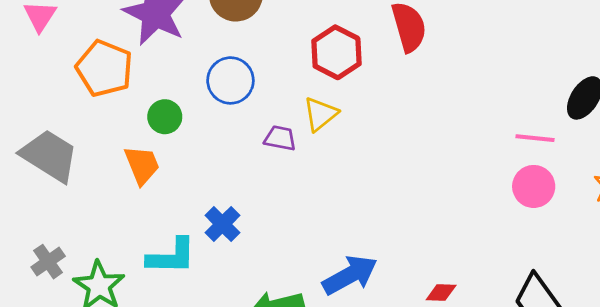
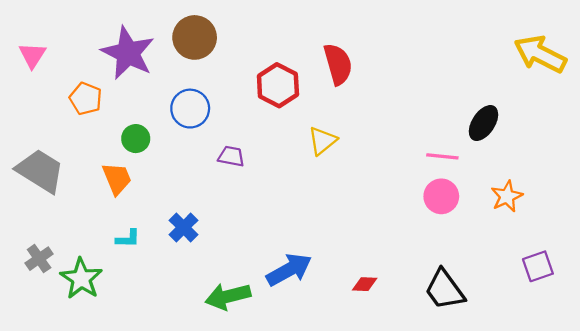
orange pentagon: (104, 68) -> (86, 99), size x0.7
yellow triangle: (320, 114) -> (322, 141), moved
cyan L-shape: (171, 256) -> (128, 239), moved, size x0.6

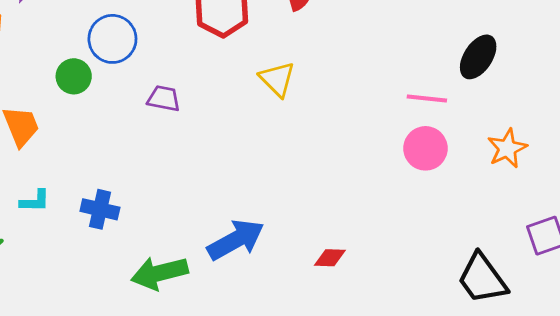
green circle: (136, 139) -> (74, 76), moved
yellow triangle: (322, 141) -> (277, 79), turned -36
blue cross: (184, 227) -> (100, 209), moved, turned -32
black trapezoid: (445, 290) -> (482, 279), moved

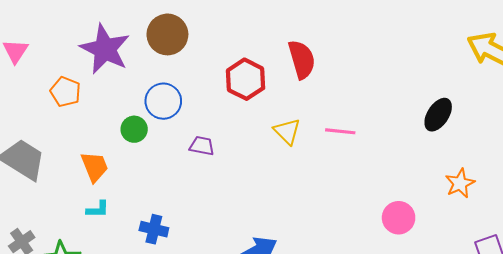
pink line: (427, 98) -> (340, 131), moved
pink circle: (425, 148) -> (399, 218), moved
cyan L-shape: (35, 201) -> (98, 209), moved

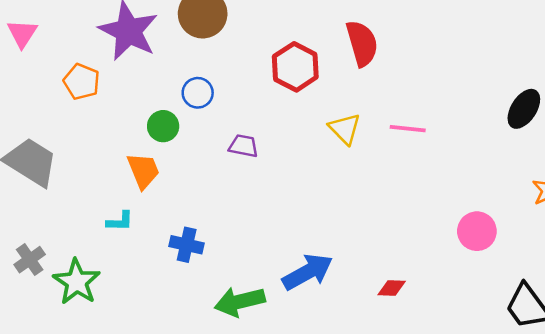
blue circle: (163, 101) -> (198, 93), size x0.7
orange trapezoid: (95, 167) -> (143, 171), moved

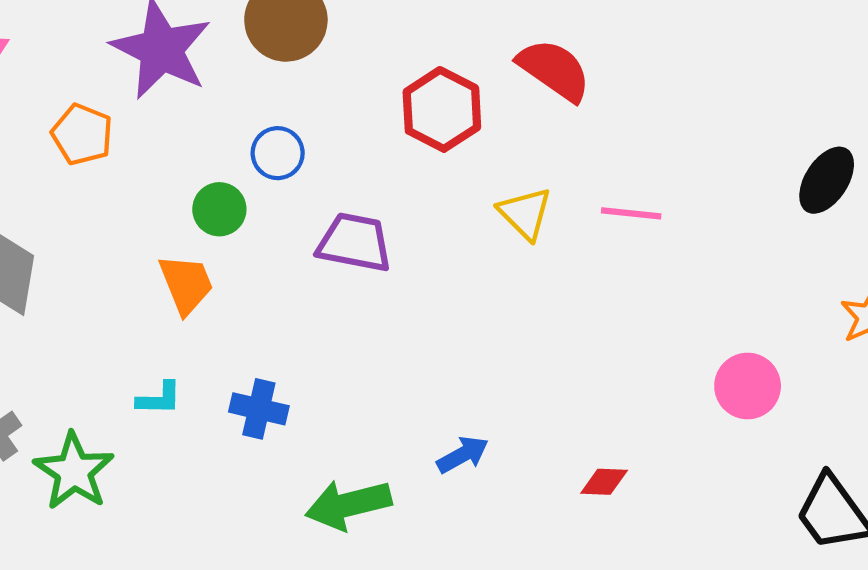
red semicircle: (362, 43) -> (554, 70), turned -39
purple trapezoid: (243, 146) -> (355, 243), size x1.5
cyan L-shape: (120, 221) -> (159, 398), moved
blue arrow: (308, 272) -> (463, 455), size x0.6

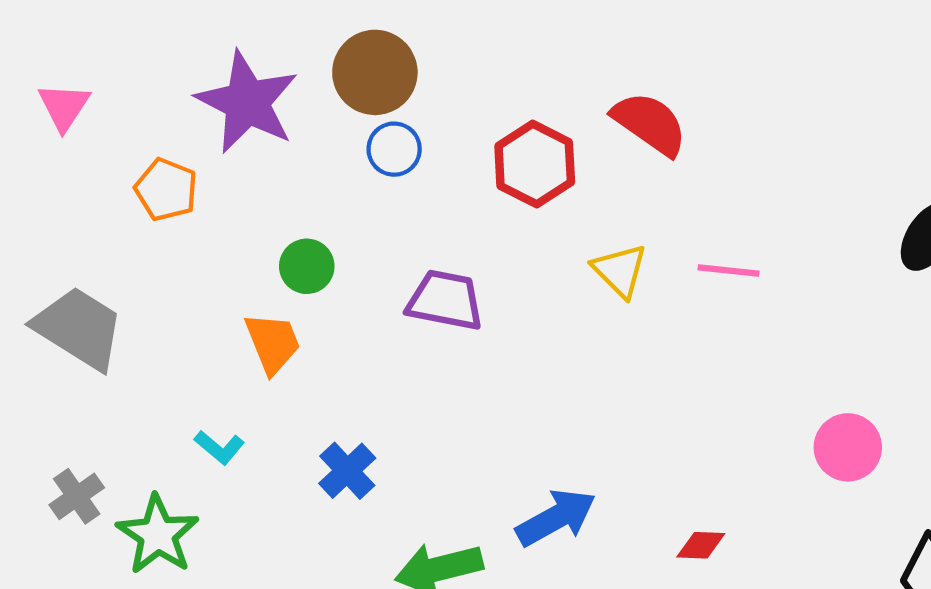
blue circle: (278, 153) -> (394, 149), moved
cyan L-shape: (159, 398) -> (219, 447), moved, turned 39
blue cross: (259, 409) -> (347, 471), turned 34
blue arrow: (463, 455) -> (556, 518), size x1.5

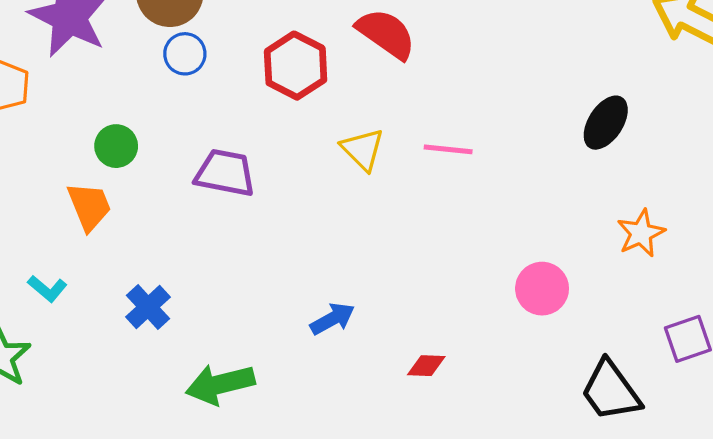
blue arrow: (556, 518) -> (332, 319), moved, size x0.7

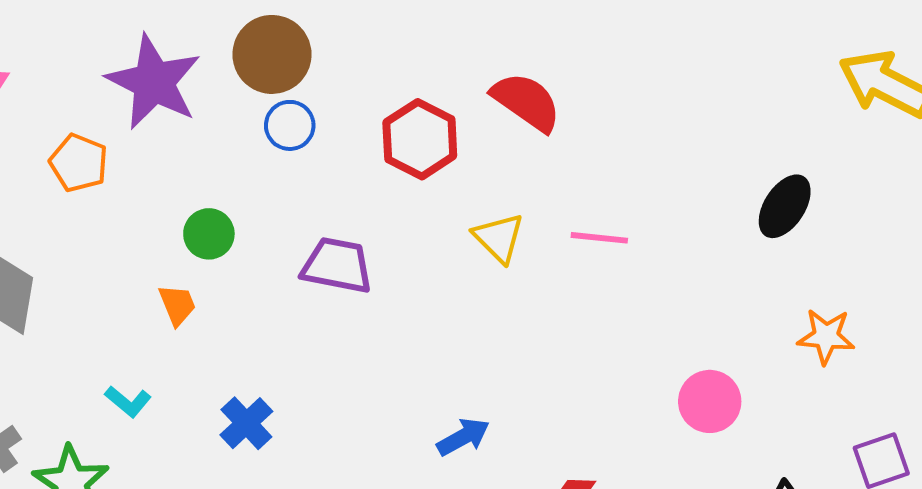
orange trapezoid: (89, 206) -> (177, 305), size x0.7
orange star: (641, 233) -> (826, 336), turned 30

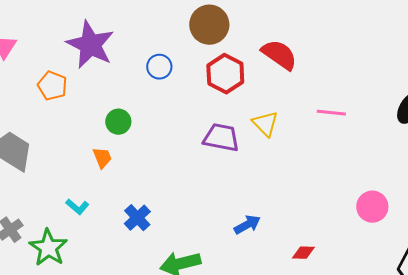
brown circle: (272, 54) -> (209, 25), moved
pink line: (599, 238) -> (331, 113), moved
purple trapezoid: (337, 265) -> (221, 138), moved

